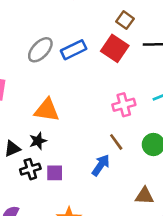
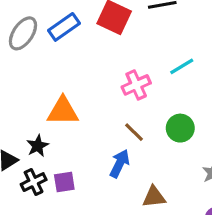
orange triangle: (47, 110) -> (63, 111), moved
brown triangle: (144, 196) -> (154, 197), moved

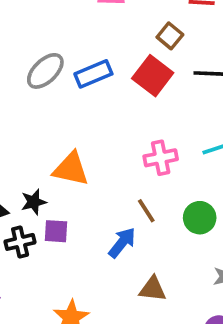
purple square: (64, 182) -> (56, 231), moved

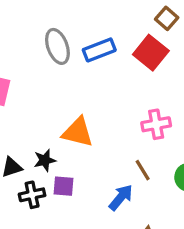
gray ellipse: (45, 71) -> (57, 46), turned -68

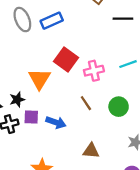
red square: (151, 53) -> (66, 60), moved
orange triangle: (78, 132) -> (39, 79), turned 50
blue arrow: (121, 197) -> (56, 122), moved, turned 72

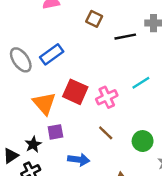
orange triangle: (39, 79) -> (44, 103), moved
green circle: (119, 107) -> (143, 141), moved
purple square: (31, 117) -> (55, 132), moved

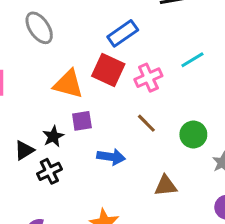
blue rectangle: (52, 54) -> (123, 33), moved
orange triangle: (44, 103) -> (68, 84), turned -35

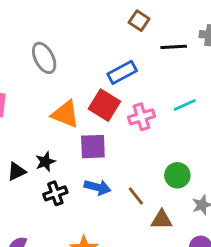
purple square: (82, 121) -> (93, 147), moved, size x1.4
brown line: (146, 123) -> (136, 196), moved
black cross: (49, 171) -> (55, 193), moved
brown triangle: (166, 186) -> (162, 220), moved

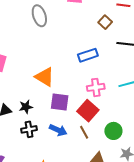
gray ellipse: (44, 58) -> (39, 16), moved
red square: (104, 105) -> (88, 111), moved
brown line: (136, 196) -> (84, 132), moved

